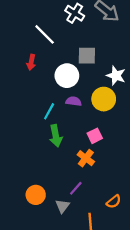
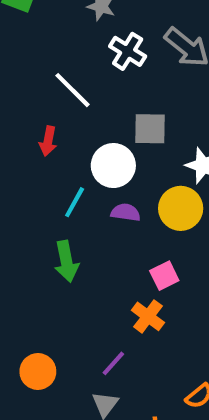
cyan line: (49, 111) -> (75, 202), moved
green arrow: (56, 136) -> (66, 261), moved
purple line: (76, 188) -> (113, 363), moved
orange circle: (36, 195) -> (38, 372), moved

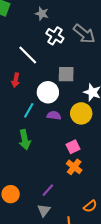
orange cross: (148, 316) -> (74, 167), moved

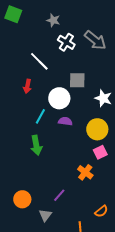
yellow circle: (81, 113) -> (97, 129), moved
pink square: (73, 147) -> (100, 152), moved
gray triangle: (44, 210) -> (45, 215), moved

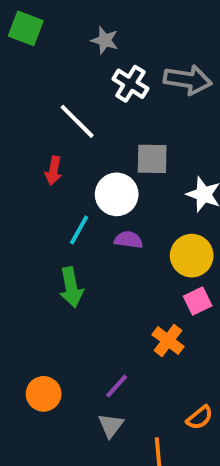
gray arrow: (95, 40) -> (188, 80), turned -30
gray triangle: (45, 215) -> (111, 425), moved

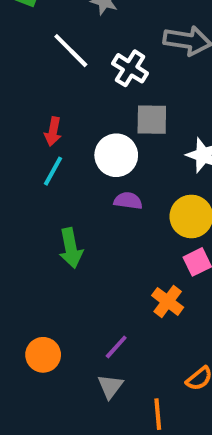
white cross: (130, 84) -> (130, 68), moved
white line: (77, 121) -> (71, 51), moved
cyan line: (79, 230) -> (53, 171), moved

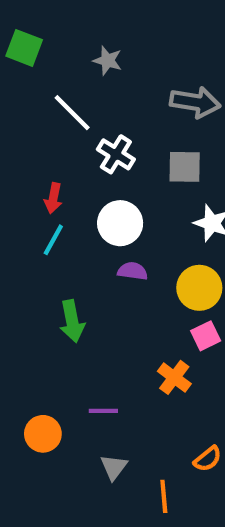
white cross: (130, 68) -> (116, 154), moved
gray square: (152, 120) -> (185, 167), moved
purple line: (116, 347) -> (103, 411), moved, turned 48

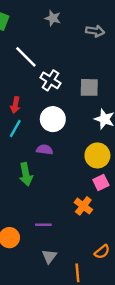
gray star: (108, 60) -> (53, 18), moved
gray arrow: (195, 102) -> (95, 31), moved, size x0.7
purple semicircle: (133, 271) -> (45, 150), moved

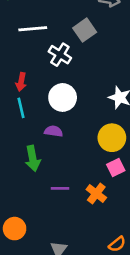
white line: (26, 57) -> (33, 29), turned -50
gray square: (89, 87) -> (85, 30), moved, turned -36
cyan line: (15, 128) -> (21, 108), turned -42
purple line: (43, 225) -> (60, 188), moved

